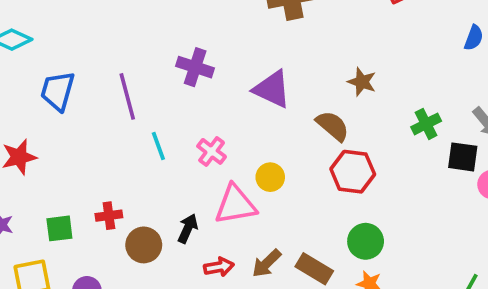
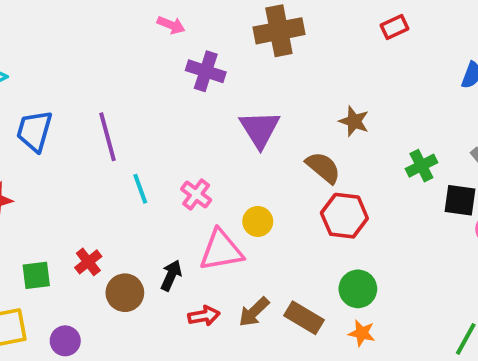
purple cross: (195, 67) -> (206, 71), moved
purple triangle: (272, 89) -> (260, 129), turned 33
red cross: (109, 216) -> (88, 262), turned -30

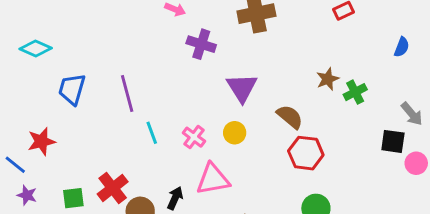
brown star: (354, 121) -> (328, 79), moved, turned 30
green cross: (421, 166) -> (355, 92), moved
yellow circle: (258, 221) -> (235, 133), moved
red cross: (88, 262) -> (113, 188), size x1.5

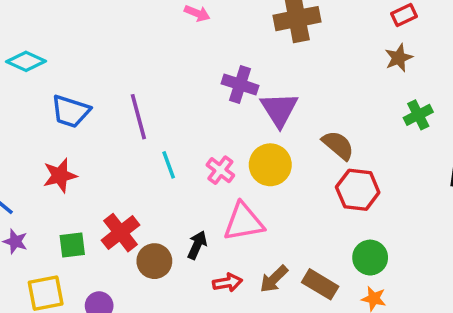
purple cross: (201, 44) -> (240, 85), moved
brown star: (328, 79) -> (399, 58), moved
blue trapezoid: (72, 89) -> (71, 111), turned -88
yellow circle: (235, 133) -> (270, 165), size x1.5
red star: (41, 141) -> (60, 176), moved

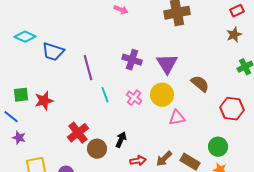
purple cross: (240, 85) -> (132, 60), moved
blue trapezoid: (71, 111) -> (53, 52), moved
red hexagon: (358, 190) -> (232, 109), moved
pink triangle: (244, 222) -> (177, 118), moved, size x0.7
green square: (72, 245) -> (21, 95), moved

